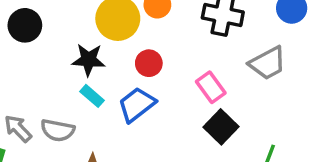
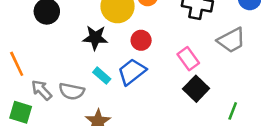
cyan rectangle: (92, 96) -> (102, 76), moved

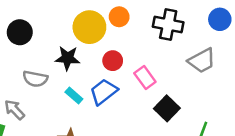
pink rectangle: (188, 59) -> (145, 77), moved
gray semicircle: (72, 91) -> (35, 79), moved

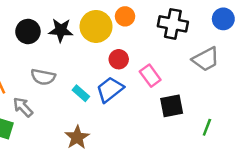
black star: (67, 58) -> (61, 30), moved
black square: (167, 108) -> (172, 106), turned 35

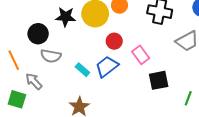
black circle: (28, 32) -> (38, 34), moved

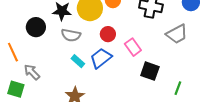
gray semicircle: (51, 56) -> (71, 35), moved
black square: (159, 80) -> (150, 71), turned 30

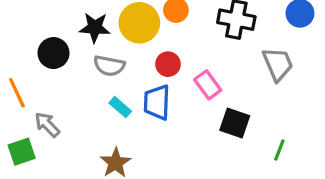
gray trapezoid: (177, 34) -> (278, 64), turned -85
blue trapezoid: (101, 58) -> (157, 102), turned -50
green square: (16, 89) -> (22, 152), turned -36

